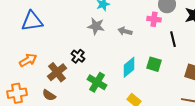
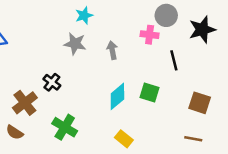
gray arrow: (125, 31) -> (112, 50), turned 64
green cross: (97, 82) -> (65, 127), moved

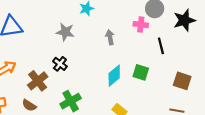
gray star: (75, 44) -> (65, 32), moved
green cross: (65, 127) -> (71, 101), turned 30

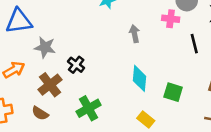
gray star: (65, 32) -> (45, 47), moved
green square: (141, 72) -> (173, 92), moved
cyan diamond: (114, 76) -> (139, 78), turned -45

